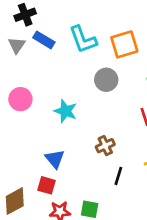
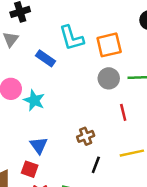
blue rectangle: (44, 40) -> (45, 58), moved
gray circle: (106, 80) -> (109, 78), moved
cyan star: (65, 111) -> (34, 100), moved

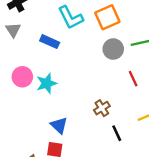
cyan star: (34, 100) -> (47, 83), turned -30
black line: (96, 165) -> (117, 133), turned -35

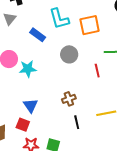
gray circle: (113, 49) -> (69, 54), moved
red line: (133, 79) -> (97, 71), moved

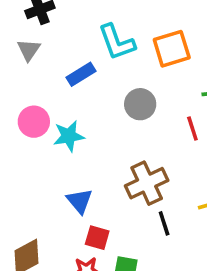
blue rectangle: (38, 35) -> (81, 74), turned -63
brown cross: (69, 99) -> (147, 183), size x1.6
red square: (23, 125) -> (97, 238), moved

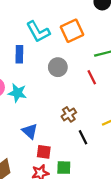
blue rectangle: (81, 74) -> (19, 54), turned -49
cyan star: (69, 136) -> (17, 93), turned 30
brown cross: (147, 183) -> (69, 114), size x0.6

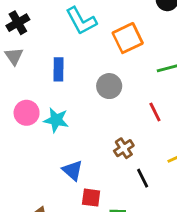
cyan L-shape: (38, 32) -> (81, 21), moved
red line: (92, 77) -> (155, 112), moved

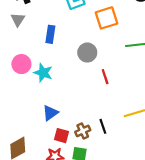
red line: (155, 112) -> (105, 77), moved
brown cross: (124, 148) -> (83, 131), moved
blue triangle: (73, 170) -> (50, 113), turned 35

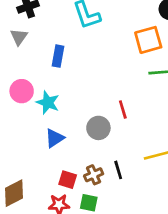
orange square: (106, 18) -> (148, 40), moved
gray circle: (87, 53) -> (98, 128), moved
blue triangle: (50, 113) -> (54, 138), moved

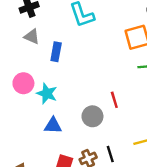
gray triangle: (19, 37) -> (32, 37), moved, turned -42
blue triangle: (54, 138) -> (53, 125), turned 36

